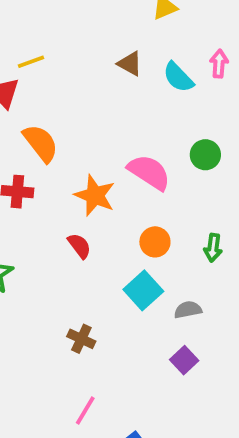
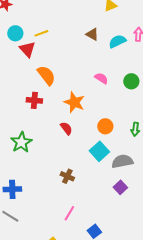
cyan semicircle: (178, 77) -> (117, 41), turned 108
pink semicircle: (149, 172) -> (101, 78), moved, size x0.6
gray semicircle: (188, 310) -> (122, 161), size x1.5

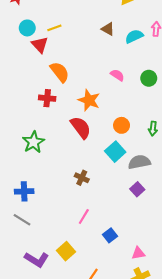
red semicircle: (66, 128) -> (81, 127), size x1.6

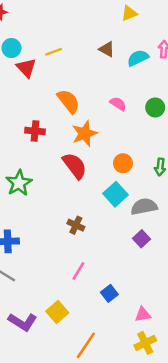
yellow line: (54, 28) -> (54, 52), moved
orange semicircle: (60, 72) -> (68, 101), moved
orange star: (89, 100) -> (85, 133), turned 30

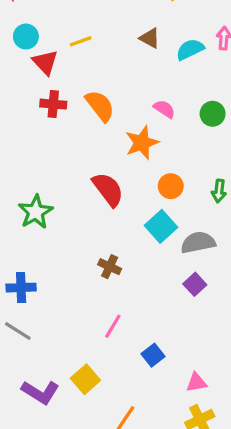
red cross: (35, 131) -> (53, 104), moved
orange star: (85, 133) -> (142, 143), moved

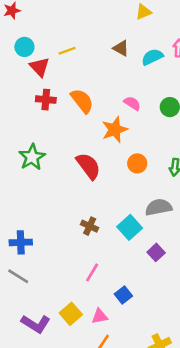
green star: (36, 212) -> (32, 157), moved
cyan square: (161, 226) -> (130, 227), moved
purple square: (195, 284) -> (156, 252), moved
pink triangle: (196, 382) -> (100, 316), moved

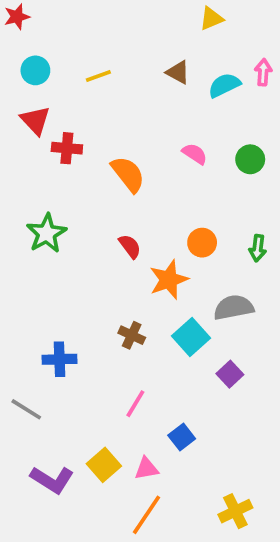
red triangle: (39, 67) -> (35, 120), moved
orange semicircle: (82, 101) -> (128, 174), moved
orange star: (115, 130) -> (169, 280), moved
red semicircle: (88, 166) -> (130, 246), size x0.6
blue cross: (21, 242) -> (59, 359), moved

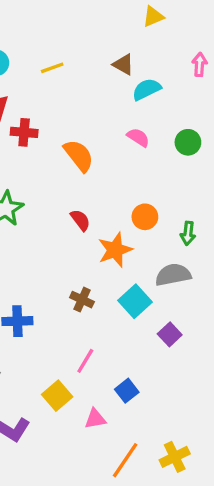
cyan semicircle: (224, 85) -> (147, 89), moved
green arrow: (258, 248) -> (188, 233), moved
yellow square: (104, 465) -> (57, 396), moved
orange line: (147, 515) -> (125, 460), moved

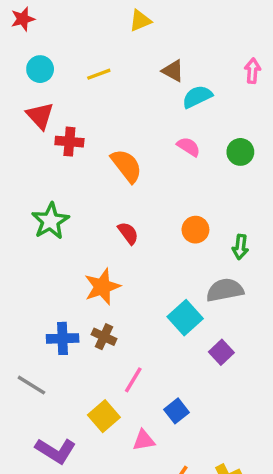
yellow triangle: (153, 16) -> (140, 21), moved
orange star: (115, 250) -> (102, 287), moved
brown cross: (82, 300) -> (104, 337), moved

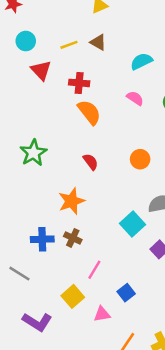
brown triangle: (173, 71) -> (98, 42), moved
red triangle: (40, 116) -> (41, 70), moved
red cross: (69, 142) -> (79, 83), moved

